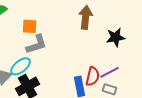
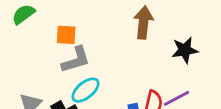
cyan ellipse: (21, 66) -> (85, 90), moved

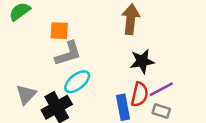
black star: (185, 50) -> (142, 61), moved

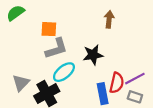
brown arrow: (131, 19) -> (109, 19), size x0.7
black star: (142, 61) -> (93, 55), moved

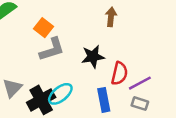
orange square: (49, 29) -> (43, 28), turned 35
cyan ellipse: (64, 72) -> (60, 94), moved
red semicircle: (117, 83) -> (119, 73), moved

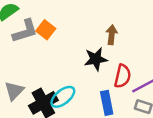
brown arrow: (111, 17) -> (112, 35), moved
gray L-shape: (52, 49) -> (25, 31), moved

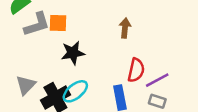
orange square: (46, 30) -> (58, 23), turned -36
black star: (96, 59) -> (73, 53), moved

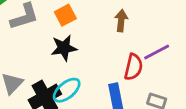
orange square: (58, 23) -> (65, 15), moved, turned -30
purple line: (157, 80) -> (157, 52), moved

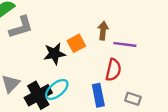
orange square: (65, 15) -> (76, 43), moved
purple line: (157, 52) -> (125, 44), moved, turned 35

